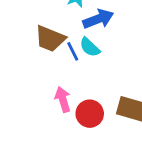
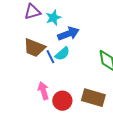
cyan semicircle: (90, 47) -> (62, 54), turned -84

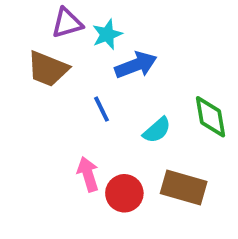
brown trapezoid: (34, 48) -> (48, 69), moved
cyan semicircle: (62, 54) -> (157, 130), moved

